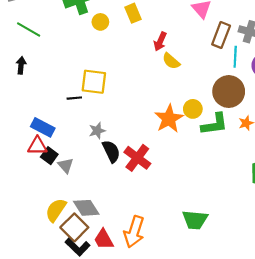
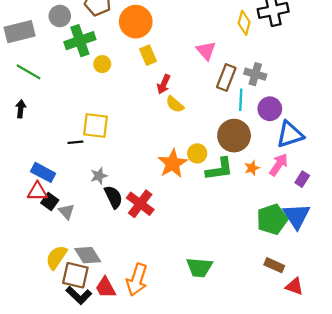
yellow rectangle: (133, 13) -> (148, 55), moved
brown square: (74, 227) -> (75, 275), turned -32

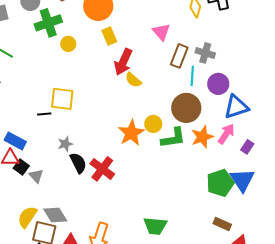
red arrow: (164, 84) -> (123, 62), size x1.5
orange star: (252, 168) -> (202, 137), size x1.6

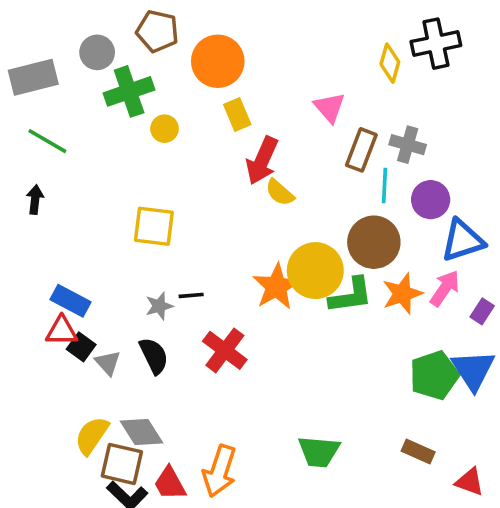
black line: (44, 114) -> (191, 295), moved
yellow circle: (153, 124) -> (315, 271), size x1.8
black semicircle: (78, 163) -> (154, 356), moved
brown rectangle: (222, 224) -> (418, 452), moved

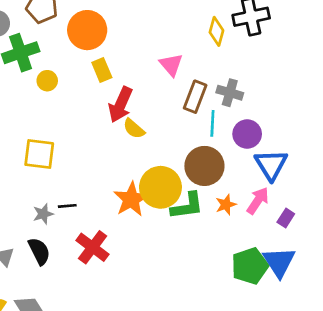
blue triangle: (463, 240) -> (271, 165), turned -44
orange star: (402, 294) -> (226, 205), size x0.7

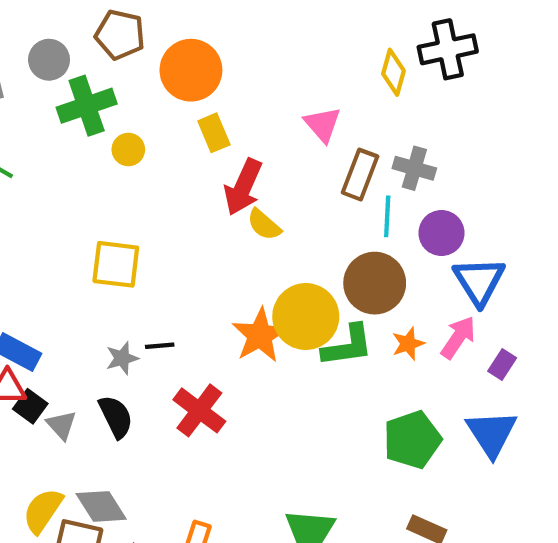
green pentagon: (250, 266) -> (412, 440), moved

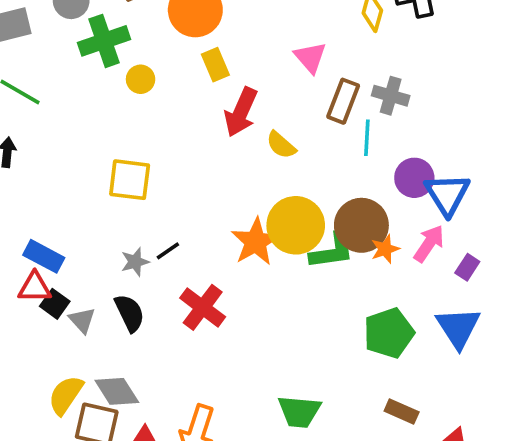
yellow semicircle: (264, 225) -> (281, 145), moved
purple circle: (441, 233) -> (414, 178), moved
brown circle: (375, 283) -> (361, 225), moved
black line: (160, 346) -> (168, 251), turned -30

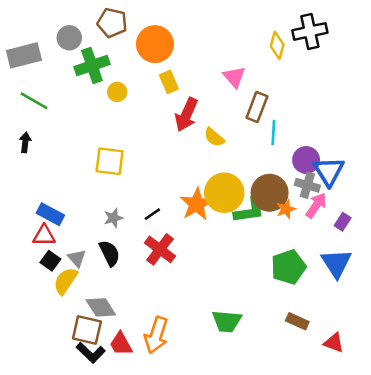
gray cross: (391, 96) -> (307, 185), moved
black line: (168, 251) -> (152, 214), moved
black square: (55, 304) -> (50, 261), moved
yellow semicircle: (66, 395) -> (66, 281), moved

